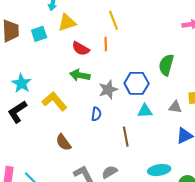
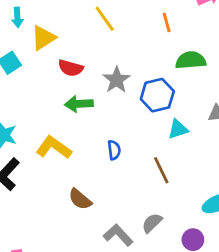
orange line: (106, 44) -> (167, 22), moved
green semicircle: (166, 65) -> (191, 60), turned 85
gray star: (108, 90) -> (117, 80), moved

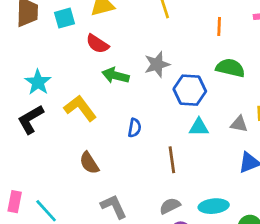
red semicircle: (71, 68) -> (97, 44), moved
gray semicircle: (152, 223) -> (170, 206), moved

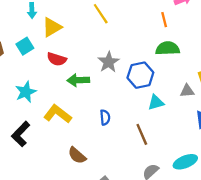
orange line: (219, 26) -> (164, 20), moved
cyan star: (38, 82) -> (26, 92), moved, turned 30

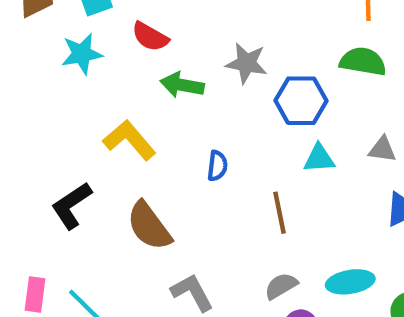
gray star: (109, 62) -> (247, 63), turned 30
cyan star: (26, 92) -> (82, 54), moved
black L-shape: (21, 134) -> (71, 206), moved
brown semicircle: (77, 155) -> (149, 226), size x1.4

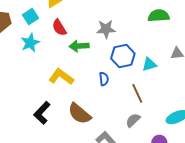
red semicircle: (150, 37) -> (59, 28), turned 42
blue hexagon: (301, 101) -> (123, 56), moved
gray semicircle: (281, 286) -> (133, 120), moved

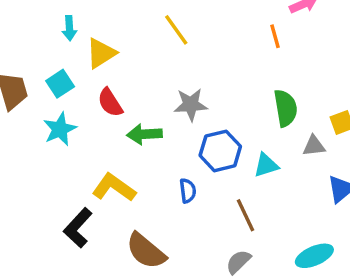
green semicircle: (159, 16) -> (286, 108), moved, turned 85
black L-shape: (42, 113) -> (78, 228), moved

